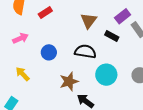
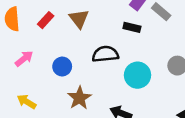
brown triangle: (89, 21) -> (79, 19), moved
yellow arrow: (23, 74) -> (27, 102), moved
brown star: (69, 81) -> (79, 98), moved

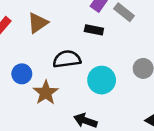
brown triangle: (79, 19) -> (38, 23), turned 35
brown star: (79, 98) -> (46, 93), moved

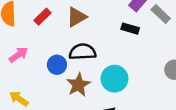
black semicircle: (67, 59) -> (83, 52), moved
cyan circle: (102, 80) -> (114, 79), moved

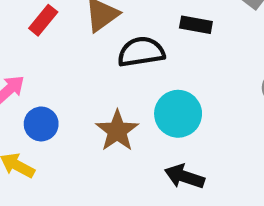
black semicircle: (83, 52) -> (141, 52), moved
blue circle: (57, 65) -> (41, 124), moved

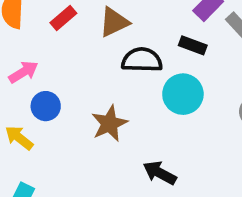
cyan circle: (178, 114) -> (183, 94), moved

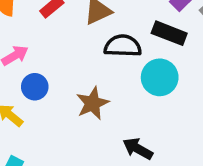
black rectangle: (193, 45) -> (169, 33), size x1.4

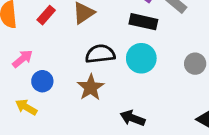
black semicircle: (123, 46) -> (100, 54), moved

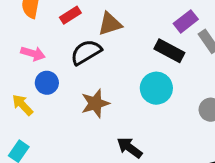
black semicircle: (100, 54) -> (86, 52), moved, turned -40
pink arrow: (23, 59) -> (33, 54), turned 40

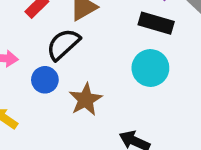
blue circle: (47, 83) -> (45, 80), moved

